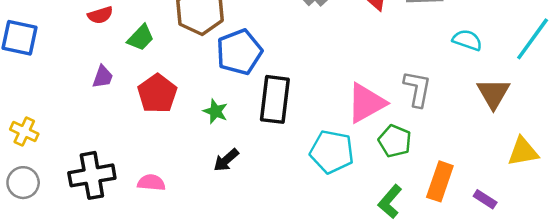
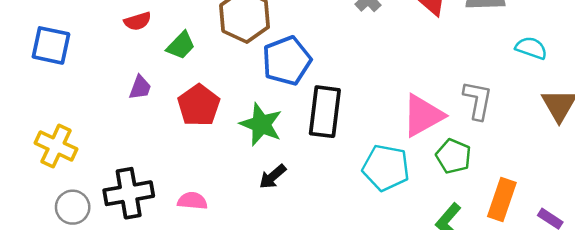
green star: (215, 111) -> (261, 124), size x1.6
yellow cross: (24, 132) -> (56, 146), size x1.4
gray circle: (23, 183) -> (73, 207), moved

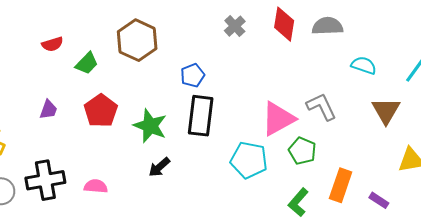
blue pentagon: (287, 61) -> (192, 75), moved, size x0.6
purple trapezoid: (140, 87) -> (48, 110), moved
gray L-shape: (478, 100) -> (321, 107), turned -36

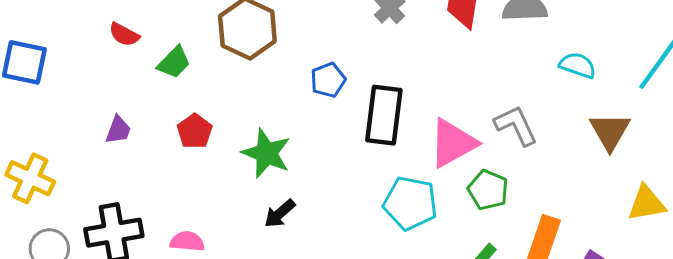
red semicircle: (52, 44) -> (124, 34), turned 45
red pentagon: (101, 111) -> (195, 131), size x0.7
black rectangle: (201, 116) -> (384, 115), moved

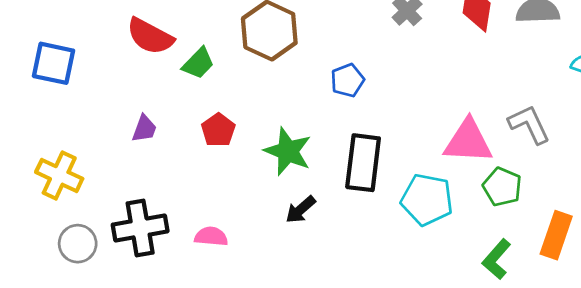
red semicircle: (124, 34) -> (150, 36), size x1.6
black rectangle: (384, 115) -> (363, 163), moved
pink triangle: (453, 143) -> (468, 141), turned 32

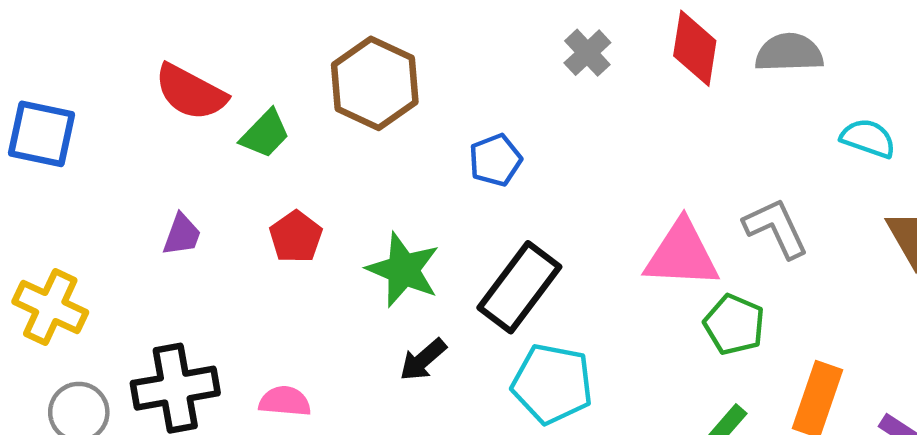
black rectangle: (363, 163) -> (519, 287), turned 30
cyan pentagon: (427, 200) -> (552, 384), moved

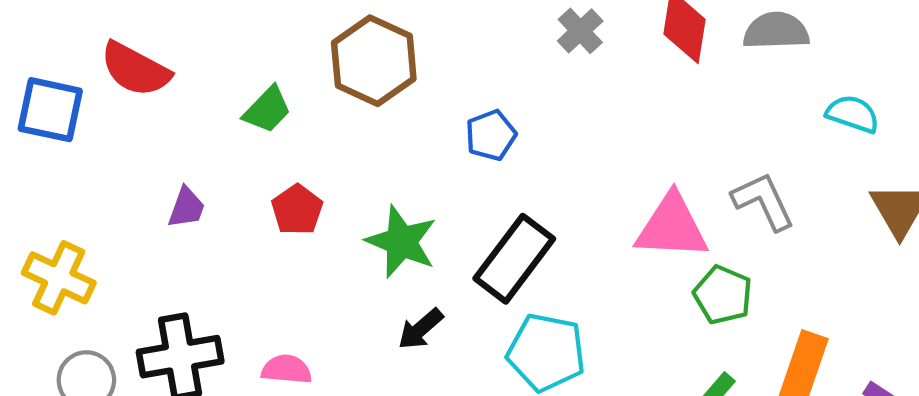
red semicircle: (191, 92) -> (135, 69), moved

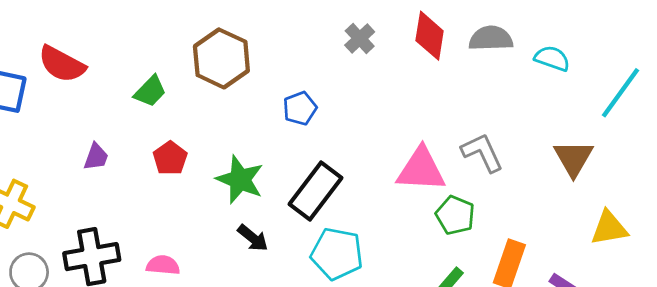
cyan semicircle: (853, 114) -> (552, 58), moved
black arrow: (421, 329) -> (253, 238), turned -100

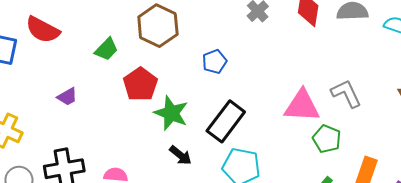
purple trapezoid: (96, 157) -> (67, 97), turned 40
red pentagon: (170, 158) -> (140, 84), moved, size x1.4

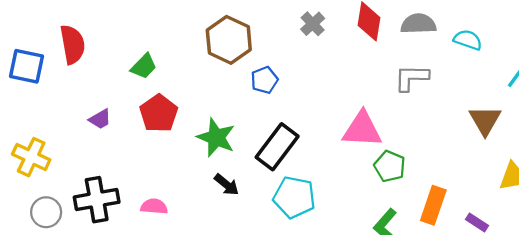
brown hexagon: (158, 26) -> (229, 40), moved
red semicircle: (43, 30) -> (73, 44), turned -128
red pentagon: (140, 84) -> (159, 113), moved
gray L-shape: (346, 94) -> (411, 78), moved, turned -64

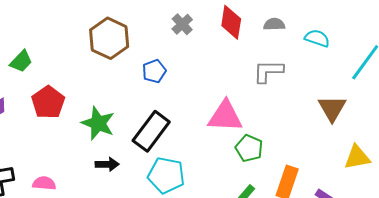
gray semicircle: (418, 24) -> (274, 24), size x0.7
green trapezoid: (144, 66) -> (21, 61), moved
blue pentagon: (264, 80) -> (154, 71), moved
black arrow: (227, 185) -> (107, 164), turned -40

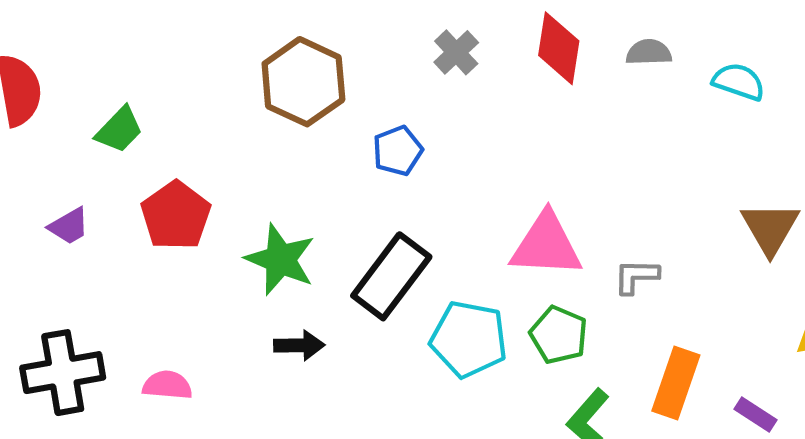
gray L-shape: (268, 71) -> (636, 276), moved, size x0.7
green pentagon: (249, 148) -> (559, 335), moved
cyan pentagon: (166, 175) -> (469, 339), moved

